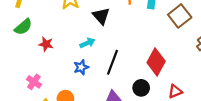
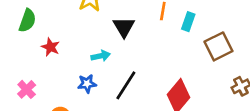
green semicircle: (23, 27) -> (27, 21), turned -42

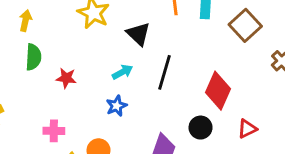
black line: (126, 85) -> (165, 72), moved
pink cross: (27, 89) -> (54, 131), turned -30

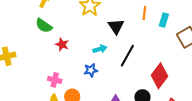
green semicircle: (33, 57) -> (44, 26), turned 108
pink cross: (54, 131) -> (55, 80), moved

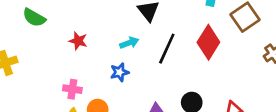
green semicircle: (44, 26) -> (34, 18), moved
red diamond: (160, 76) -> (208, 42), moved

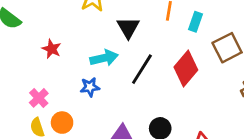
cyan arrow: (129, 43) -> (104, 58), size x1.4
pink cross: (72, 89) -> (39, 98), turned 30

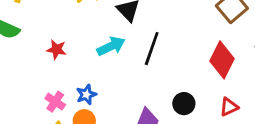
red diamond: (186, 68) -> (222, 60), moved
blue star: (90, 87) -> (86, 95), moved

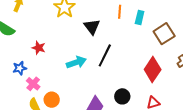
cyan arrow: (111, 46) -> (76, 62), moved
blue star: (86, 95) -> (20, 68), moved

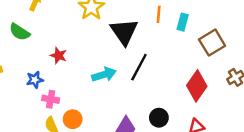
black triangle: (92, 27) -> (124, 32), size x1.4
pink cross: (33, 84) -> (51, 99), turned -32

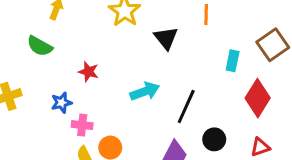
cyan rectangle: (183, 22) -> (233, 61), moved
black triangle: (124, 32) -> (166, 38), size x0.7
black line: (139, 67) -> (186, 107), moved

